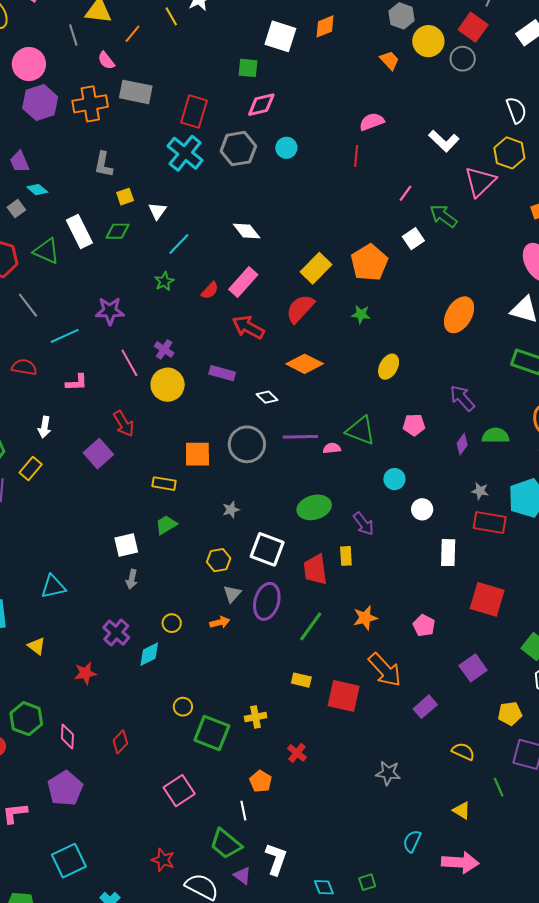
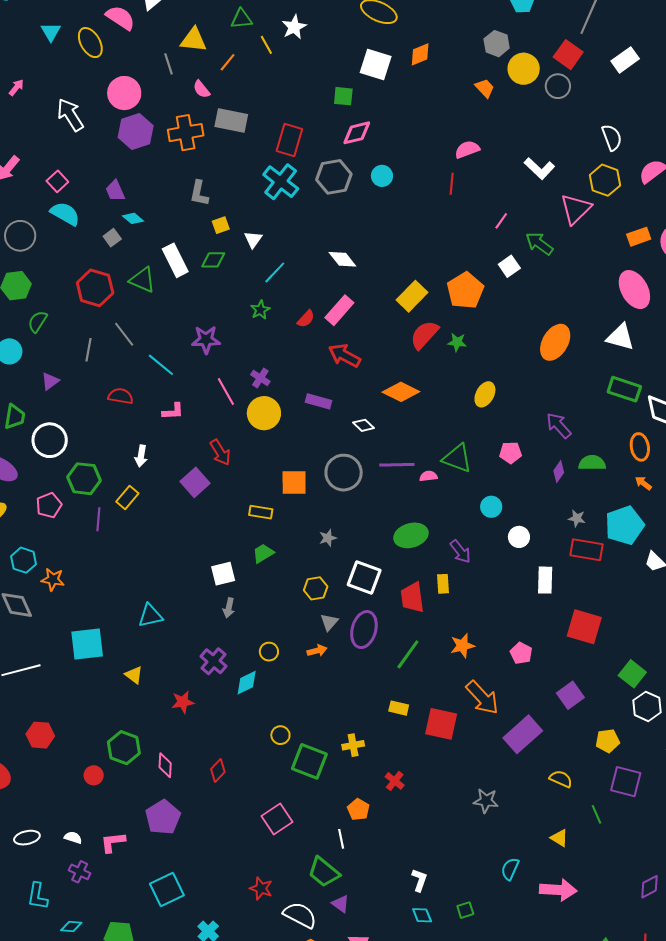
red semicircle: (300, 309) -> (424, 335), moved
cyan line: (65, 336) -> (161, 365), turned 64
purple rectangle: (425, 707) -> (523, 734), size x1.6
white L-shape: (276, 859) -> (420, 880), moved, size x0.7

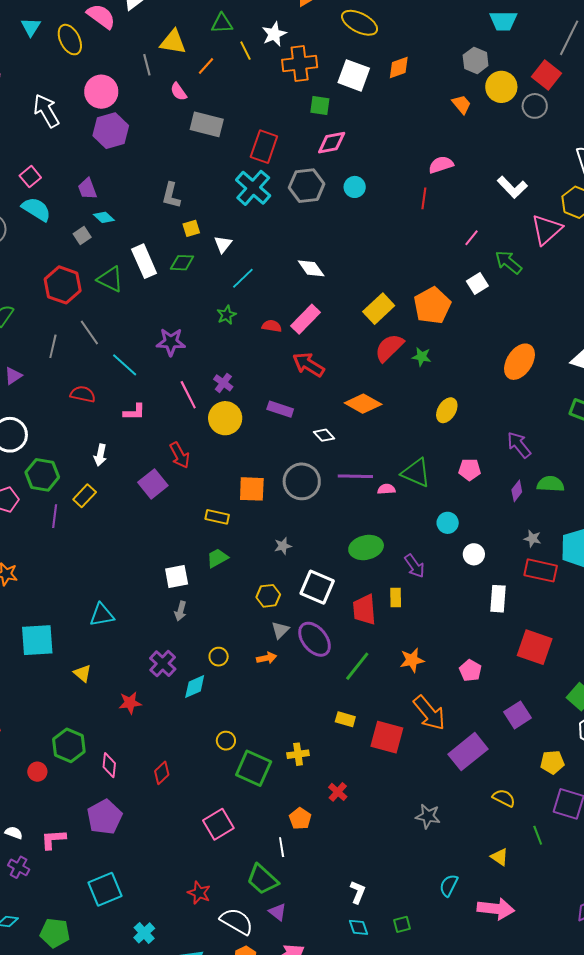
orange cross: (186, 133) -> (300, 63), moved
red semicircle: (306, 319) -> (272, 326), turned -126
purple ellipse: (364, 630) -> (314, 639), turned -57

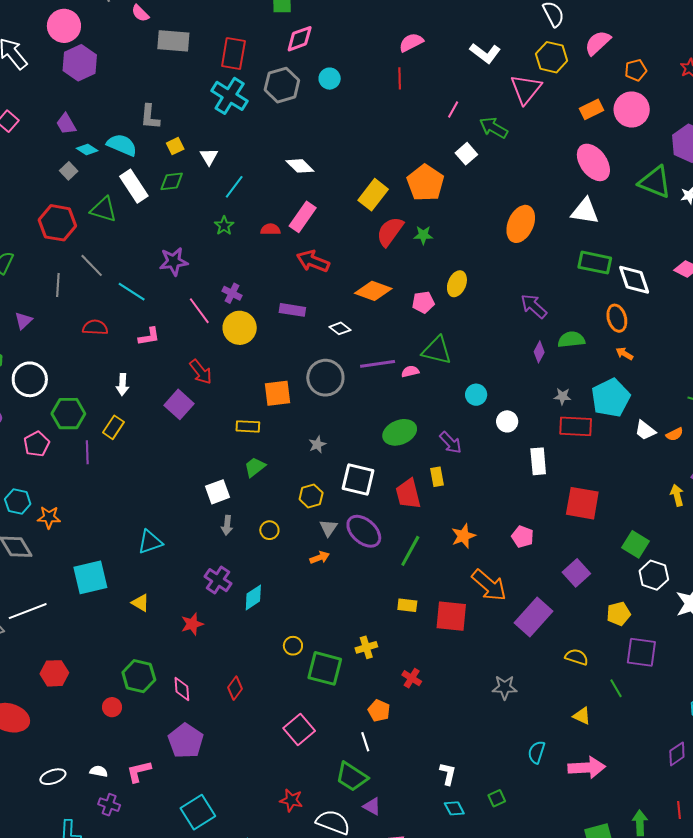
cyan semicircle: (36, 209) -> (122, 145), moved
pink pentagon: (470, 470) -> (423, 302), moved
yellow circle: (219, 657) -> (269, 530), moved

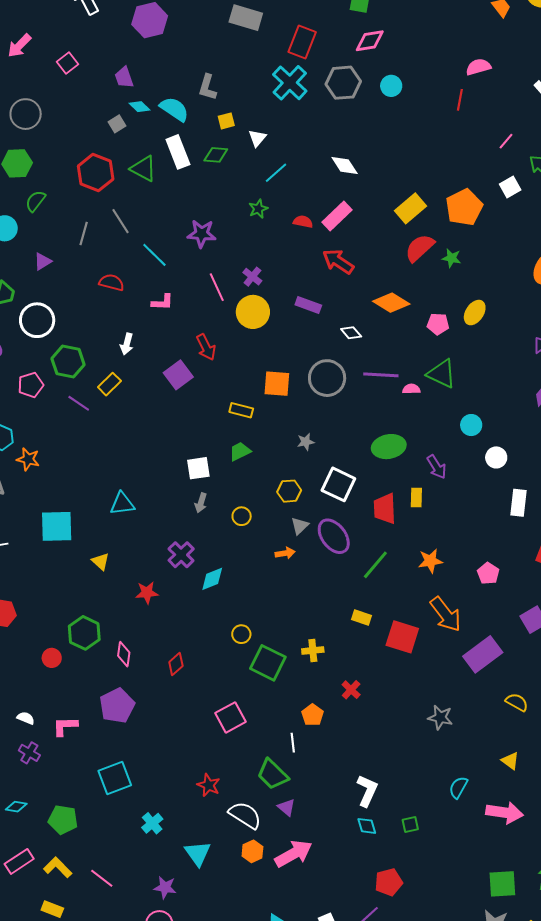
purple line: (87, 452) -> (79, 403), turned -65
white L-shape: (448, 774) -> (367, 791), size x1.4

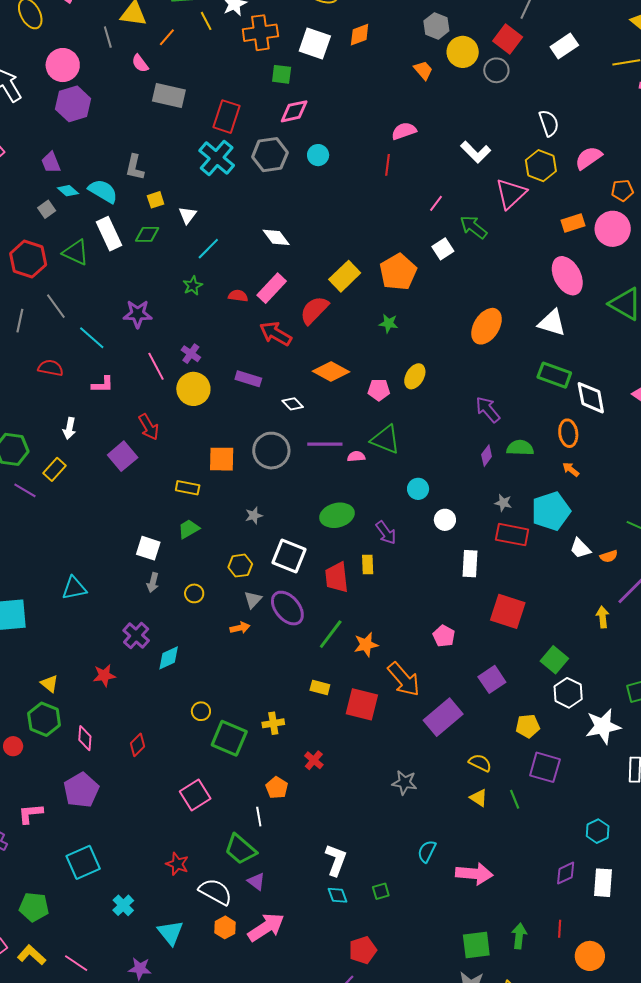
red semicircle: (420, 248) -> (314, 310), moved
white square: (198, 468) -> (148, 548), turned 30
yellow triangle: (101, 561) -> (50, 684), moved
orange star: (430, 561) -> (366, 645), moved
yellow triangle: (510, 761) -> (479, 798), moved

